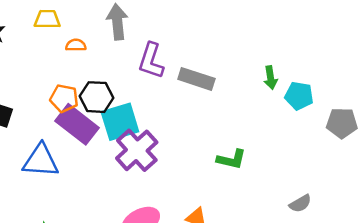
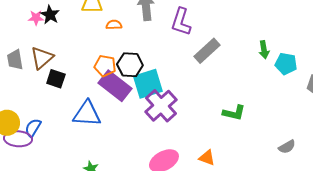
purple L-shape: (151, 61) -> (181, 22), moved
gray rectangle: (196, 79) -> (207, 51), turned -60

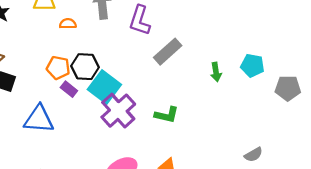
green arrow: (264, 50) -> (216, 72), moved
cyan square: (148, 84) -> (104, 87), turned -36
purple rectangle: (115, 86) -> (69, 89), size x0.5
green L-shape: (234, 113) -> (167, 115), moved

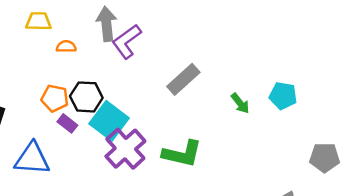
purple L-shape: (140, 20) -> (127, 41), moved, turned 36
green arrow: (216, 72) -> (240, 103), turned -30
gray pentagon: (288, 88) -> (325, 157), moved
green L-shape: (167, 115) -> (182, 154), size x1.4

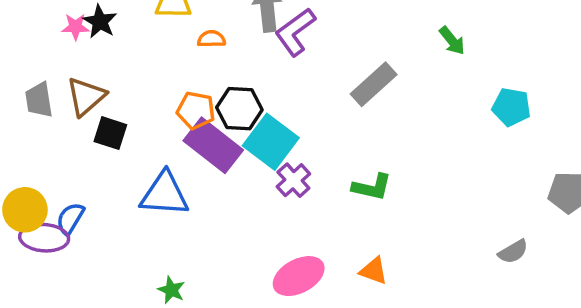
green arrow: (240, 103) -> (452, 41), moved
purple rectangle: (67, 123) -> (213, 145), size x2.0
purple cross: (125, 149) -> (293, 180), size x0.6
green L-shape: (182, 154) -> (372, 187), size x0.7

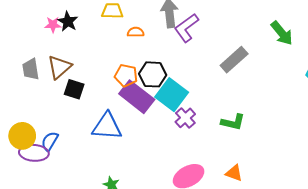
green arrow: (452, 41) -> (282, 33), size x1.4

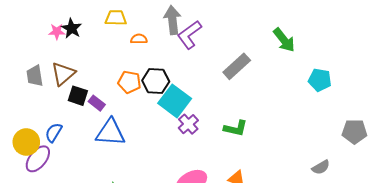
purple rectangle: (137, 97) -> (97, 103), moved, size x0.5
blue semicircle: (50, 141) -> (54, 133), moved
purple ellipse: (34, 153) -> (38, 159), turned -56

